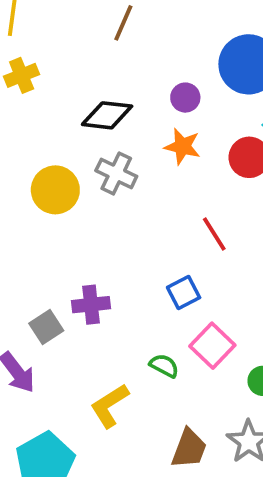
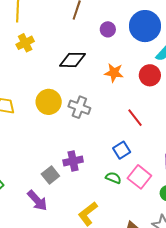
purple circle: (185, 98) -> (108, 29), moved
gray cross: (116, 173) -> (79, 107), moved
green semicircle: (164, 366) -> (113, 178), moved

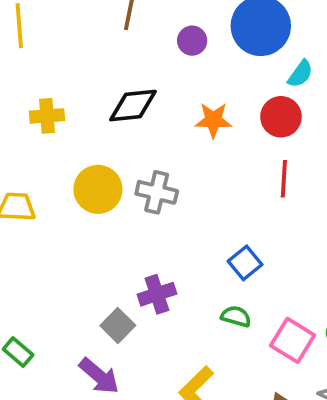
yellow cross: (25, 43) -> (47, 116), moved, turned 30
red line: (135, 118) -> (284, 179), moved, turned 48
pink square: (139, 177) -> (293, 340), moved

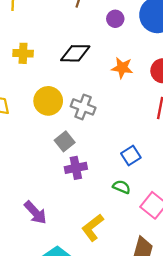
gray square: (118, 325) -> (65, 141), moved

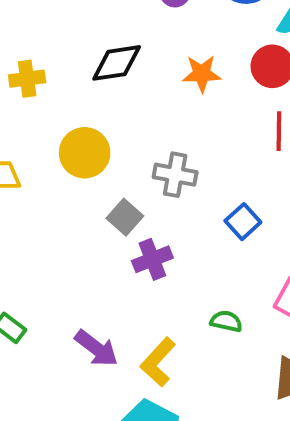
gray cross: (83, 107) -> (175, 175), moved
green semicircle: (122, 187) -> (226, 321), moved
yellow L-shape: (93, 228) -> (158, 362), moved

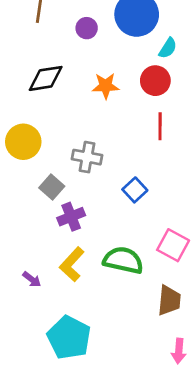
green semicircle: (226, 321) -> (123, 260), size x1.8
purple arrow: (96, 348) -> (32, 279), size x0.6
yellow L-shape: (158, 362) -> (72, 264), moved

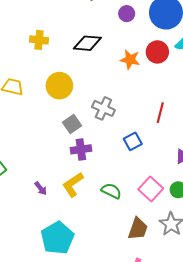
red circle: (155, 81) -> (157, 52), moved
red line: (160, 126) -> (160, 113), moved
green semicircle: (123, 260) -> (111, 191), size x0.7

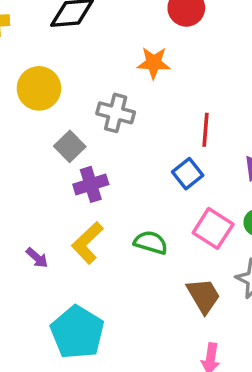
orange star: (130, 60) -> (154, 63), moved
red line: (160, 113) -> (206, 130), moved
blue square: (133, 141) -> (188, 174), moved
brown trapezoid: (138, 229) -> (203, 296), turned -40

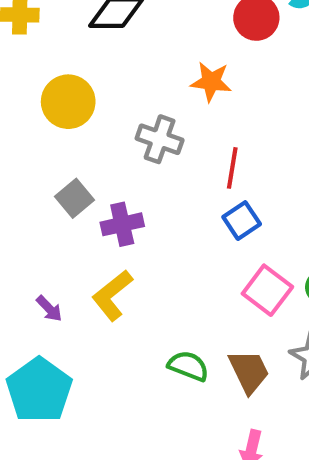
red line: (206, 130) -> (232, 168), moved
gray square: (70, 146) -> (75, 198), moved
green semicircle: (151, 242) -> (188, 366), moved
cyan pentagon: (77, 332) -> (39, 390), moved

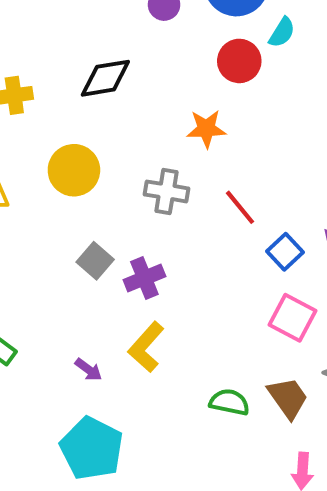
red line: (232, 168) -> (240, 207), turned -39
blue square: (242, 221) -> (285, 252), moved

